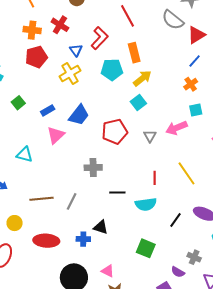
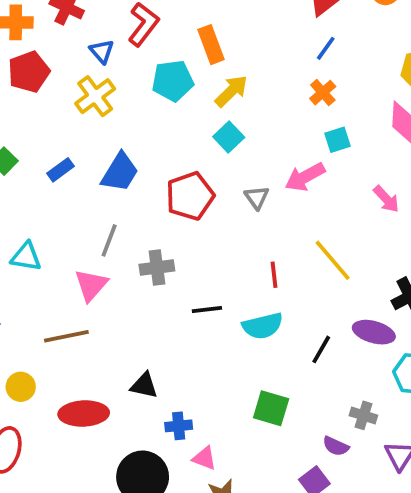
pink triangle: (56, 135) -> (91, 285), moved
gray line: (72, 201) -> (109, 240), moved
black triangle: (101, 227) -> (144, 385), moved
blue cross: (83, 239) -> (179, 426), moved

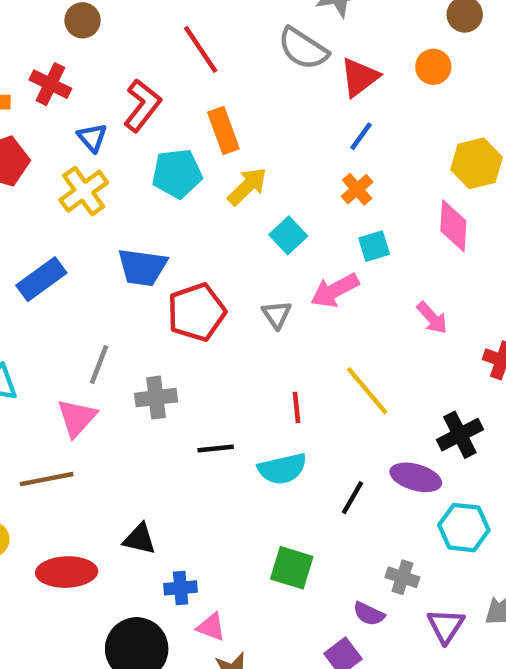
cyan square: (229, 137) -> (288, 235), moved
blue rectangle: (61, 170) -> (41, 279), size x1.5
blue trapezoid: (120, 172) -> (142, 267), moved, turned 66

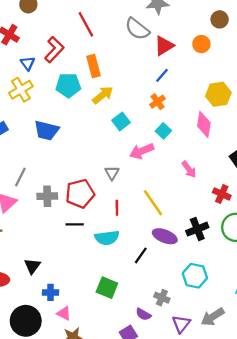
cyan square: (374, 246) -> (163, 131), turned -35
red pentagon: (196, 312) -> (80, 194), moved
gray triangle: (277, 315) -> (112, 173), moved
purple ellipse: (416, 477) -> (165, 236), moved
black triangle: (139, 539) -> (32, 266), turned 48

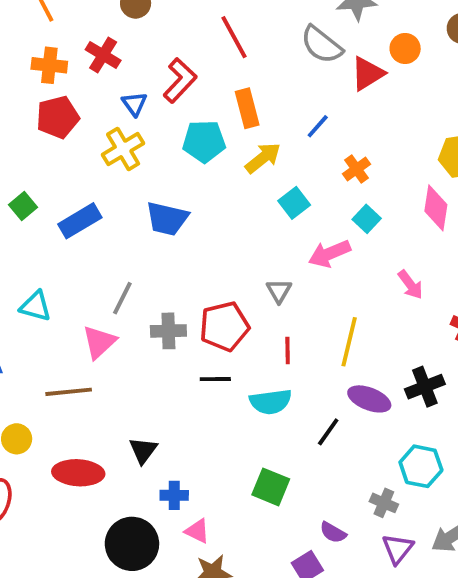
orange circle: (201, 44) -> (405, 48), moved
blue line: (162, 75) -> (318, 126), moved
yellow line: (153, 203) -> (349, 342), turned 48
gray cross: (162, 298) -> (384, 503), moved

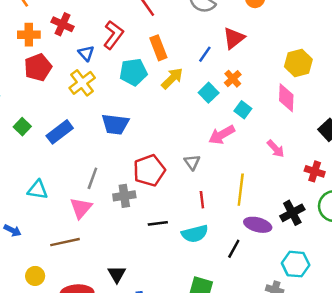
red triangle: (367, 74) -> (234, 38), moved
cyan square: (294, 203) -> (209, 93), moved
red pentagon: (224, 326) -> (149, 170), moved

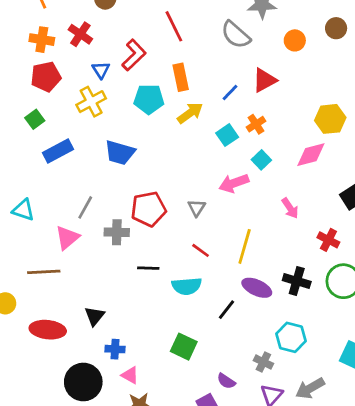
pink diamond: (286, 98) -> (311, 155), turned 64
green square: (22, 127) -> (35, 119), moved
red line: (202, 200) -> (201, 250), turned -56
black cross: (292, 213) -> (297, 281), turned 35

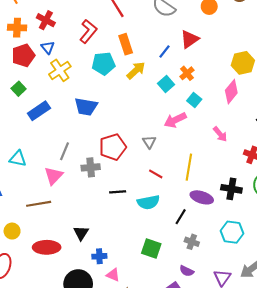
blue triangle: (101, 70) -> (48, 47), moved
pink diamond: (311, 155) -> (231, 92), turned -30
gray cross: (263, 362) -> (192, 242), moved

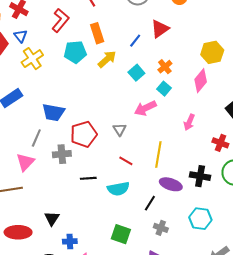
orange cross: (187, 73) -> (165, 67), moved
blue trapezoid: (86, 107) -> (53, 112), moved
pink arrow: (220, 134) -> (189, 122), turned 63

